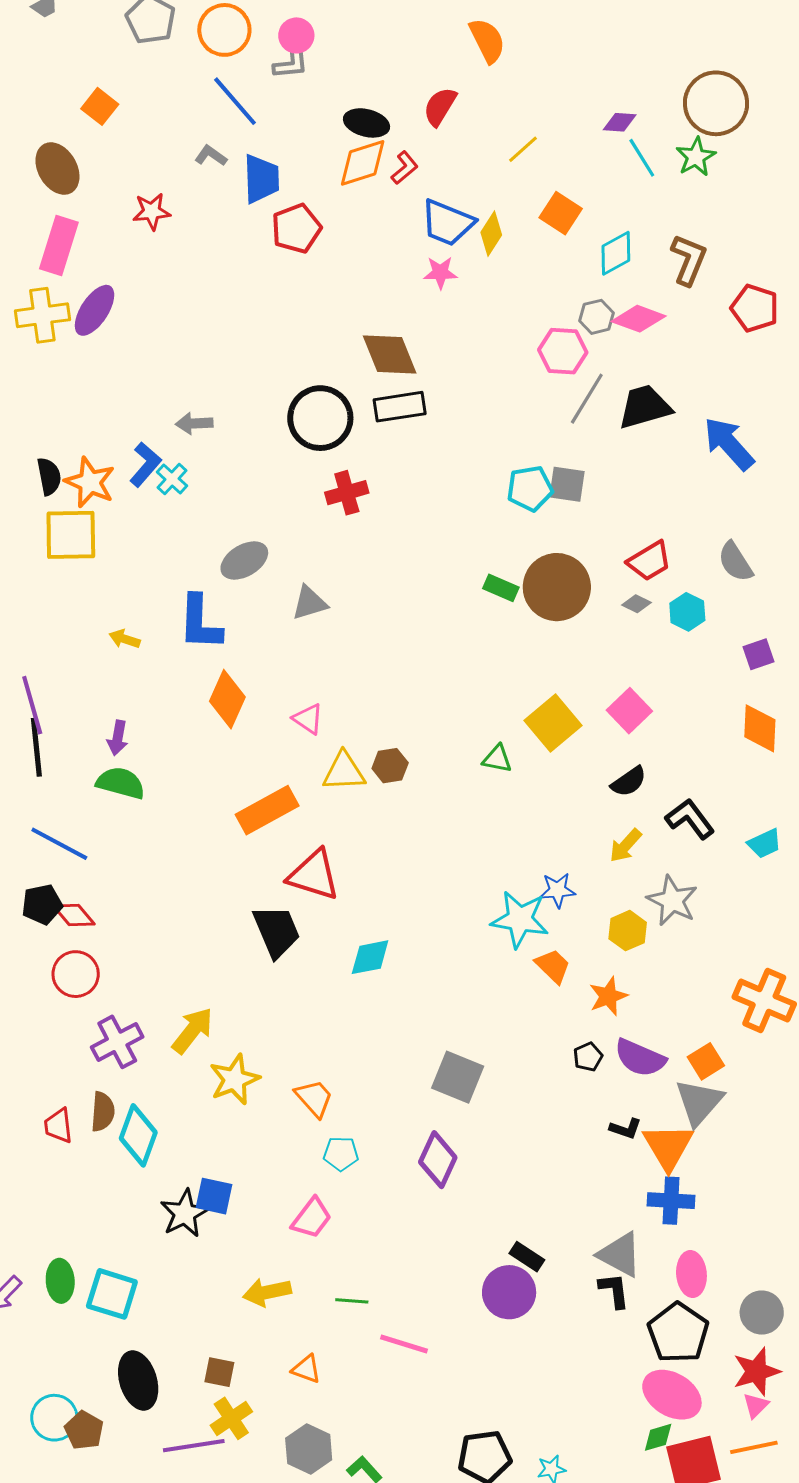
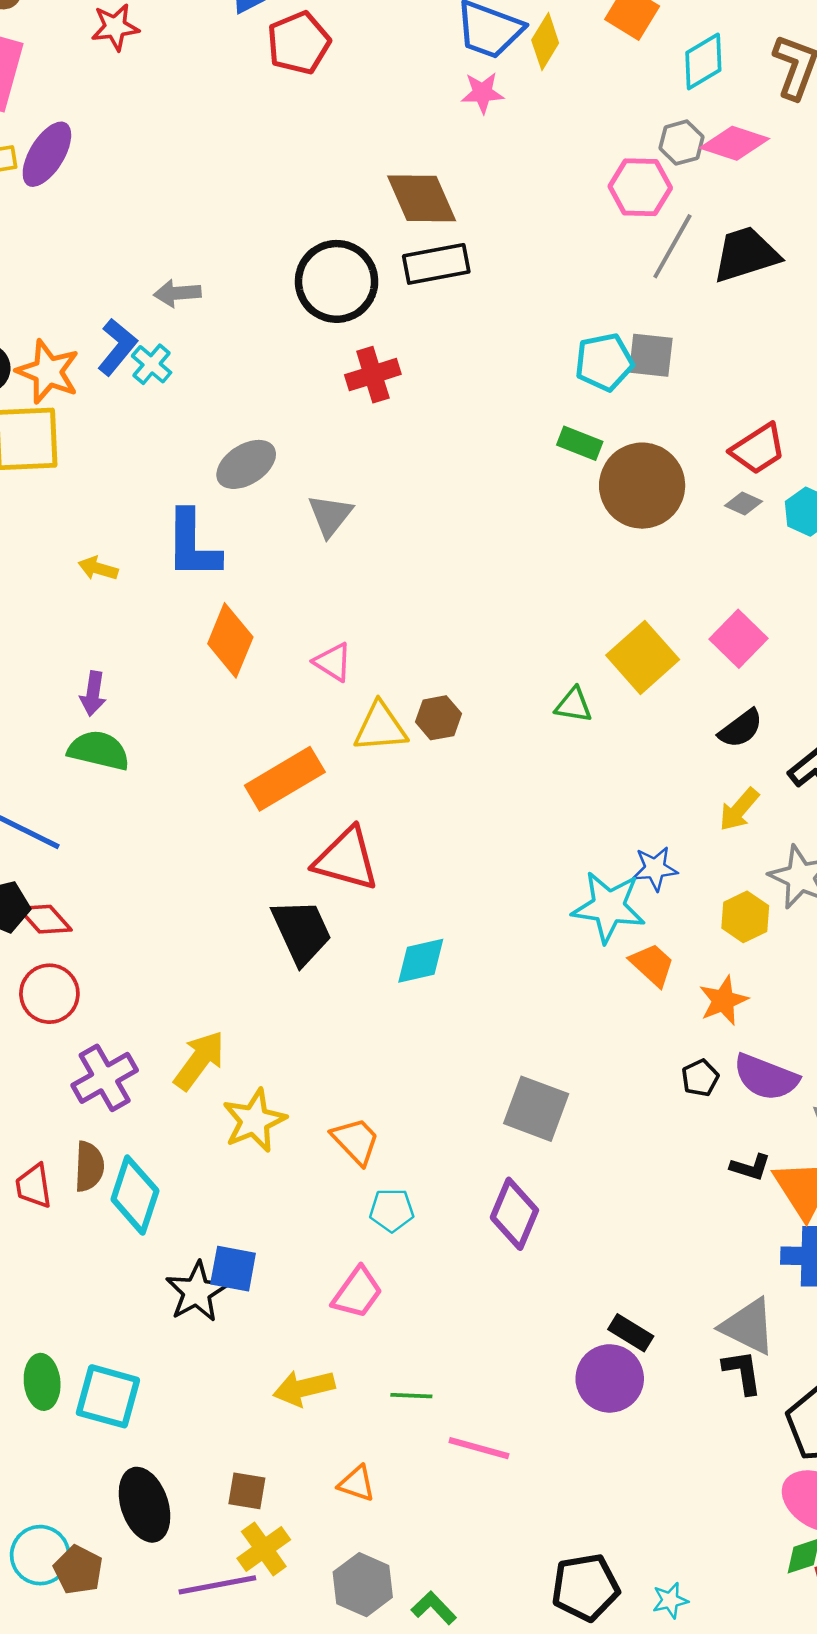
green rectangle: (501, 588) -> (580, 443), moved
gray triangle: (309, 603) -> (330, 515), turned -33

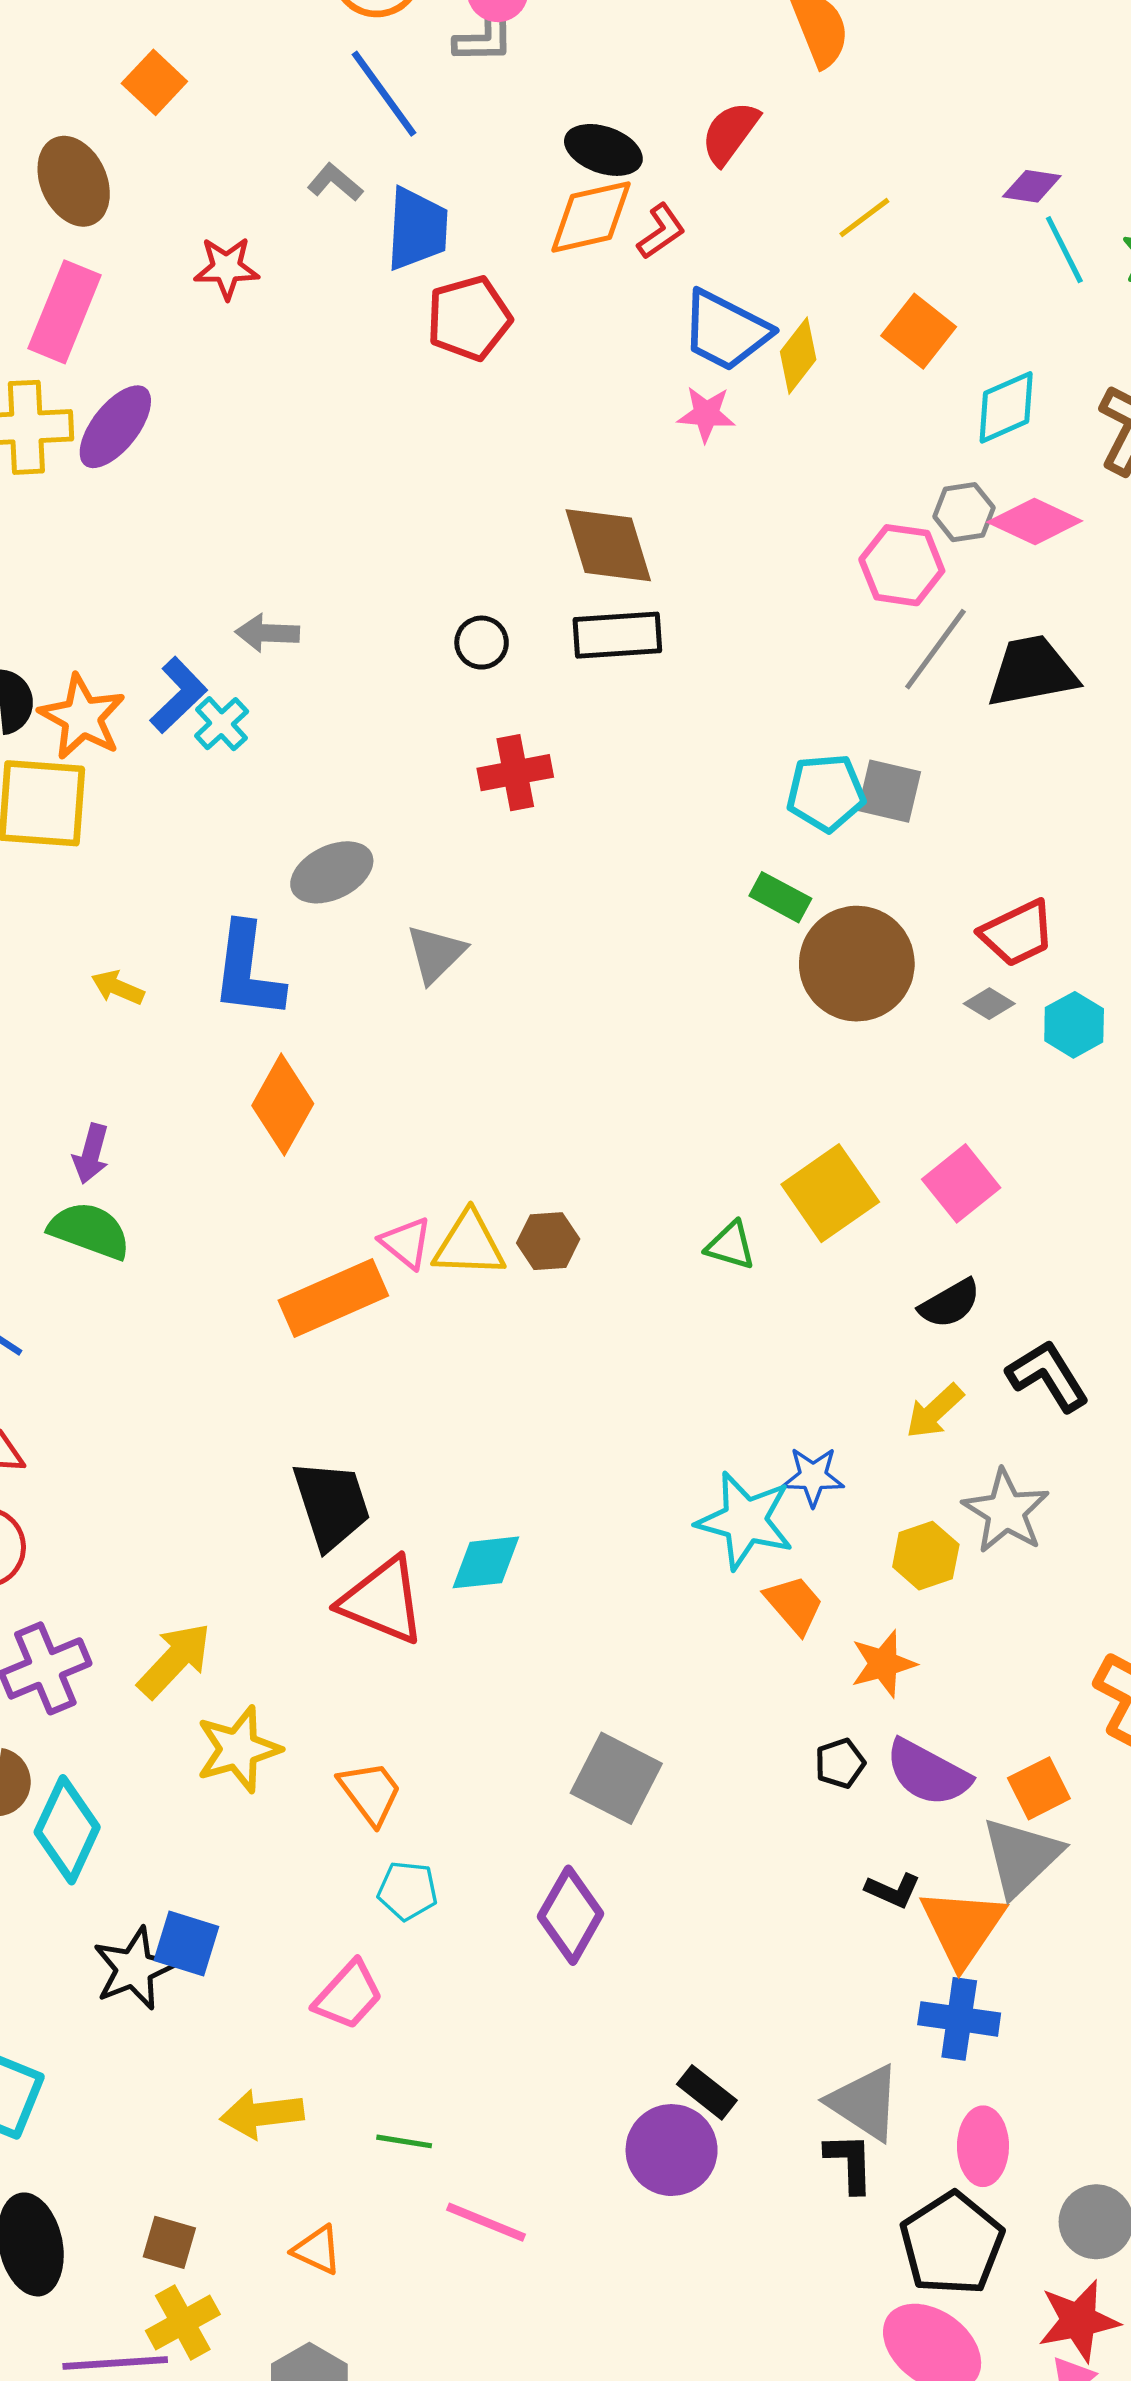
black circle: (337, 281) -> (482, 643), size x0.5
pink triangle: (333, 662) -> (406, 1243), moved
red triangle: (346, 859) -> (383, 1601), moved

